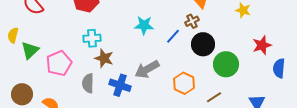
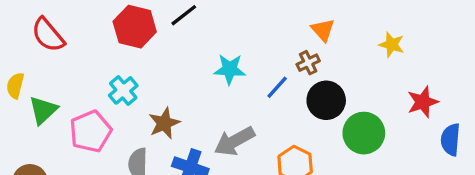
cyan cross: (92, 38) -> (123, 90), moved, turned -36
brown star: (104, 58) -> (164, 123), turned 30

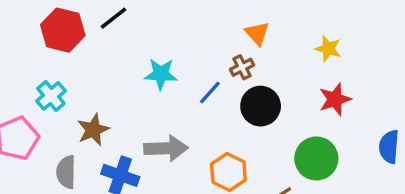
red star: (423, 102) -> (335, 99), moved
green circle: (364, 133) -> (316, 158), moved
gray arrow: (235, 141) -> (166, 148), turned -153

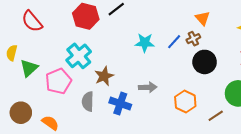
blue line: (210, 93) -> (174, 42), moved
cyan cross: (51, 96) -> (79, 56), size x1.4
gray arrow: (166, 148) -> (148, 87), size x0.7

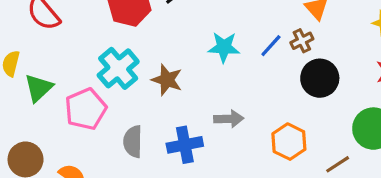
brown star: (104, 76) -> (167, 80), moved, turned -30
blue cross: (120, 104) -> (185, 145), turned -30

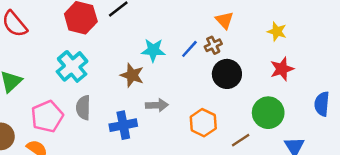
brown star: (167, 80) -> (132, 75), moved
pink pentagon: (86, 109) -> (47, 116), moved
gray semicircle: (133, 142) -> (83, 108), moved

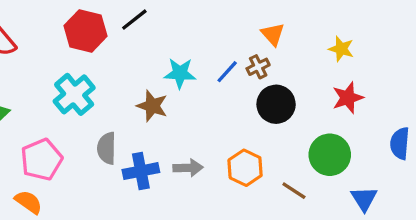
gray arrow: (157, 105) -> (188, 168), moved
gray semicircle: (83, 108) -> (107, 148), moved
brown line: (241, 140) -> (294, 191), turned 66

